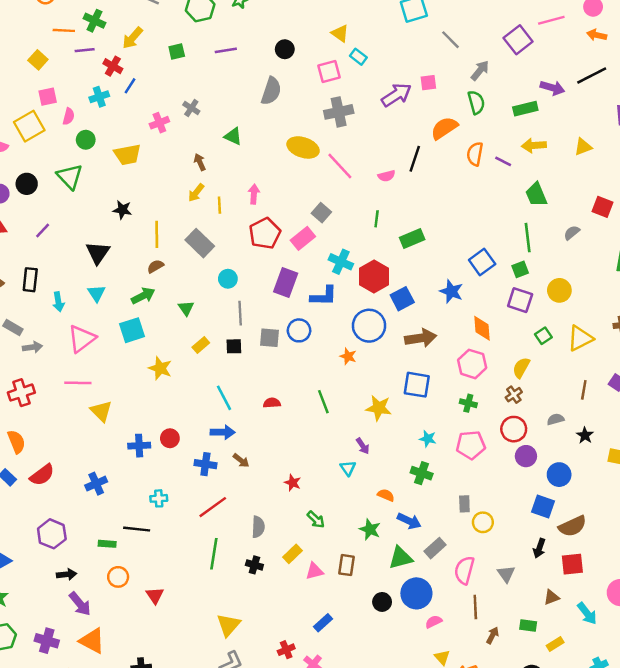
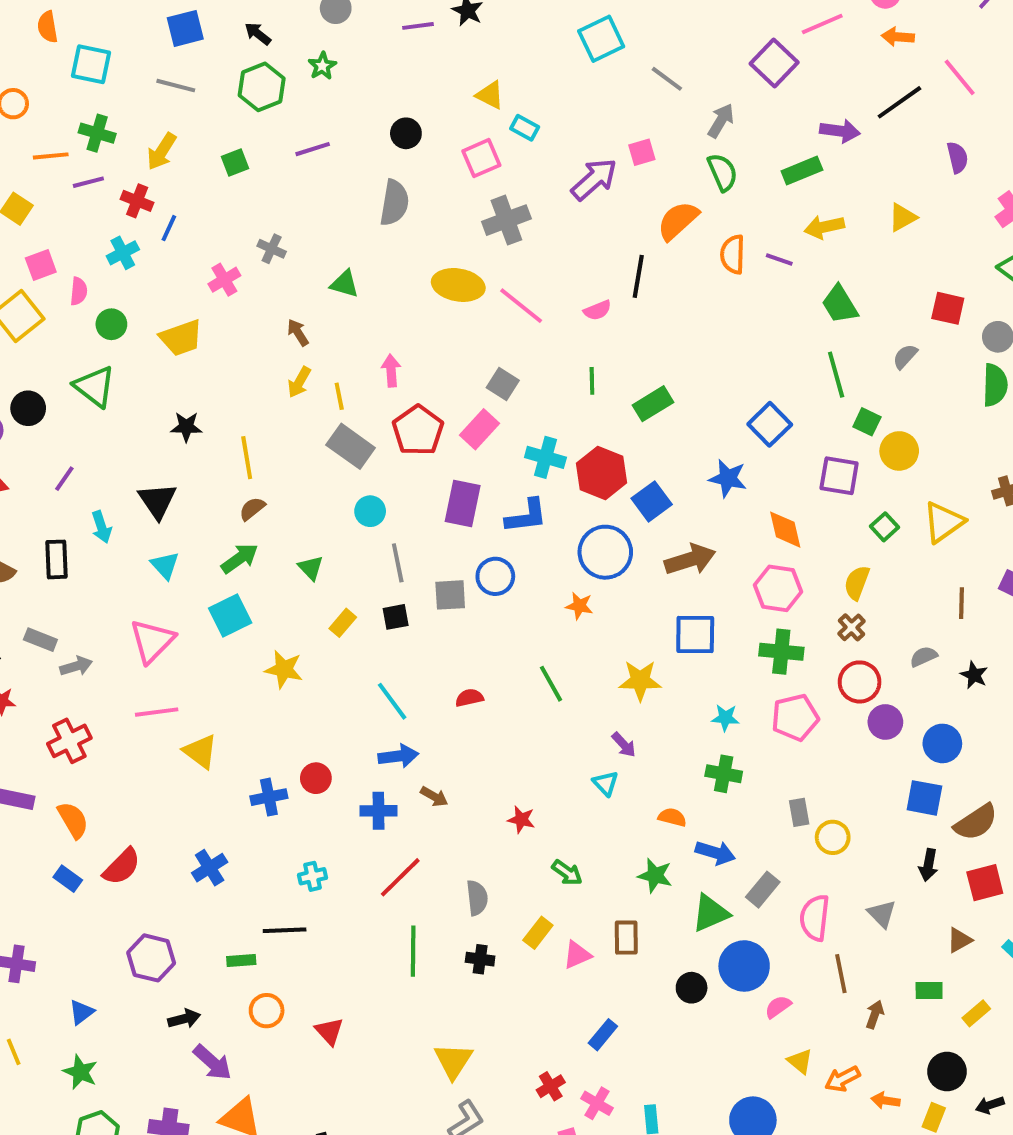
gray rectangle: (200, 243) -> (351, 446), moved
green square: (520, 269) -> (867, 422), moved, turned -35
cyan arrow: (58, 302) -> (101, 527), moved
green cross: (468, 403) -> (781, 652), size x1.5

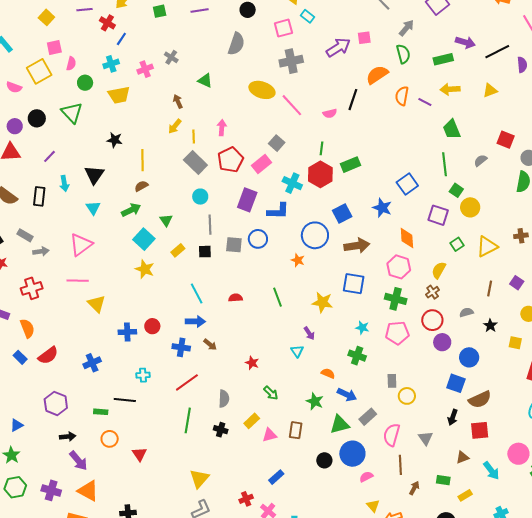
black line: (899, 102) -> (497, 52), moved
cyan cross: (123, 253) -> (111, 64), moved
red hexagon: (602, 473) -> (320, 174), moved
cyan square: (230, 616) -> (144, 239), moved, turned -30

